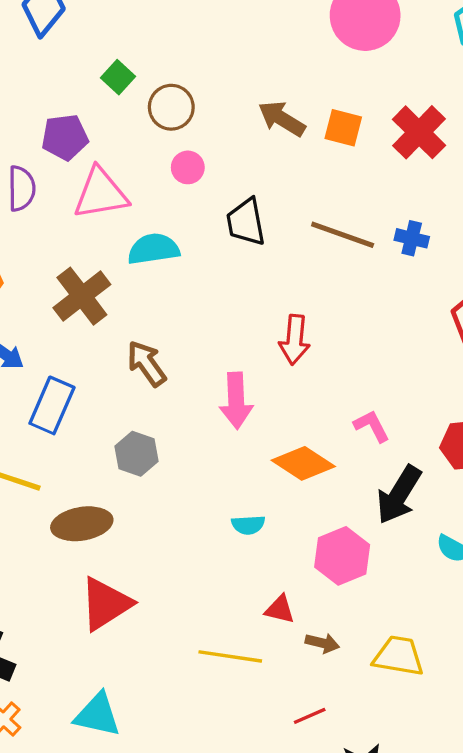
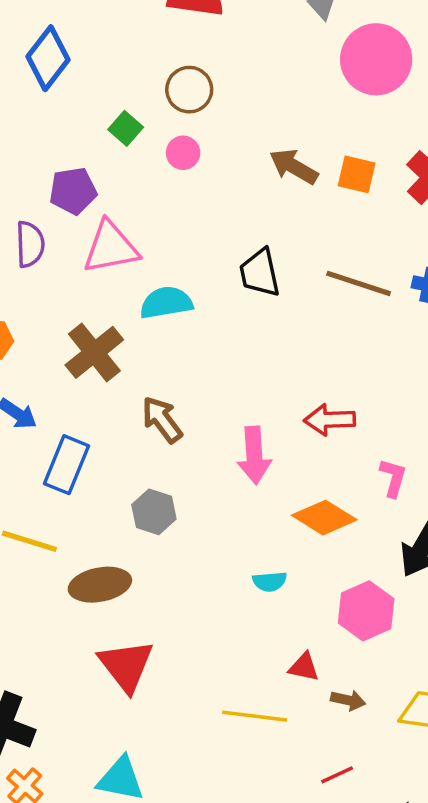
brown circle: (171, 107) -> (189, 90), moved
pink circle: (188, 167) -> (183, 153), moved
red arrow: (295, 340) -> (329, 420), moved, turned 84
pink L-shape: (372, 426) -> (393, 478), turned 45
red triangle: (106, 604) -> (126, 666), turned -34

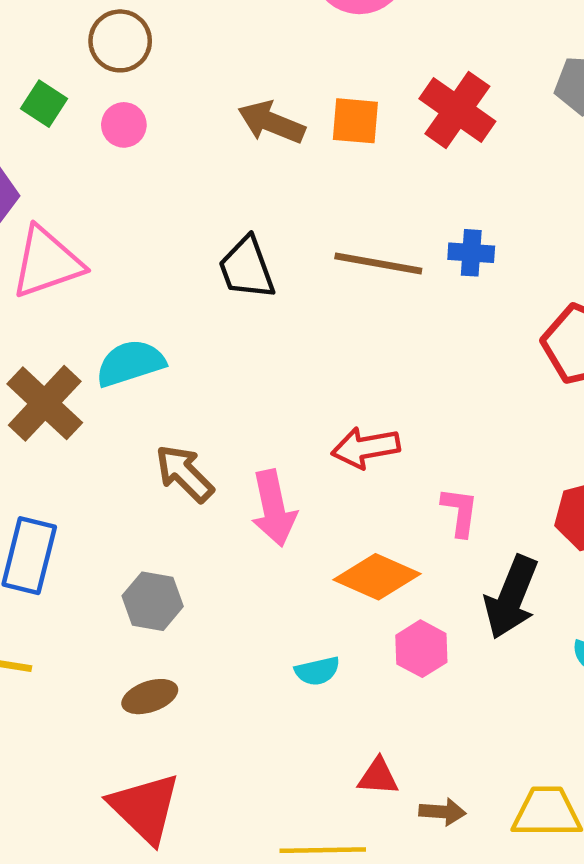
cyan semicircle: (166, 303) -> (130, 363), moved
brown arrow: (162, 420) -> (184, 473), moved
brown ellipse: (100, 585) -> (150, 697), moved, size x0.7
pink hexagon: (366, 611) -> (421, 649), moved, size x0.7

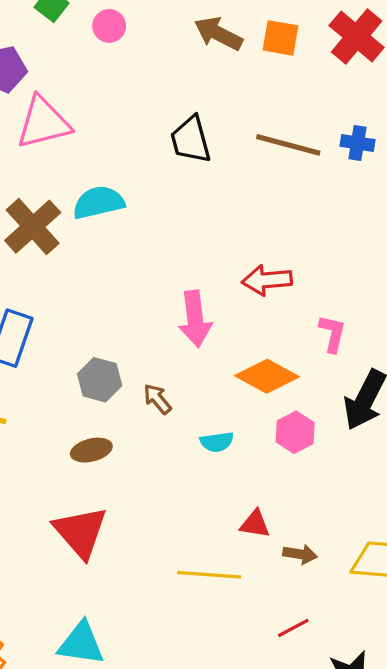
brown arrow: (184, 473) -> (157, 399), moved, size x0.7

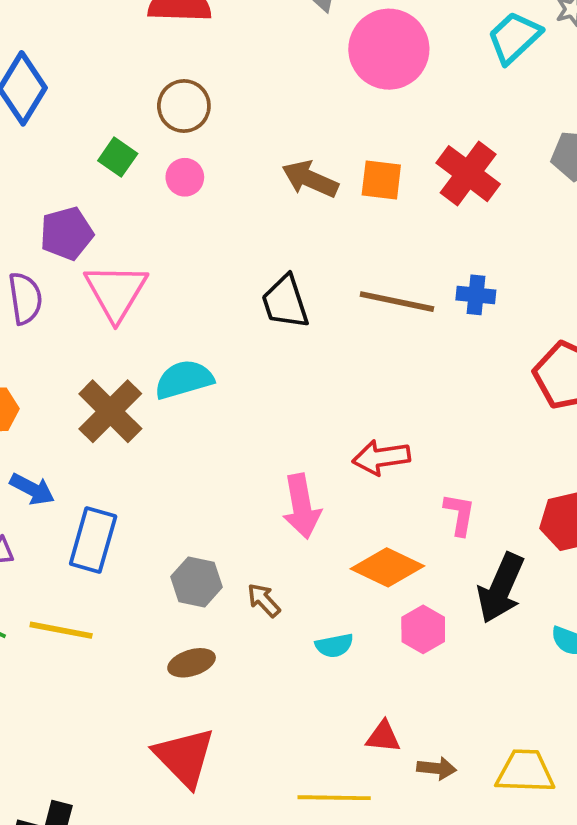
pink triangle: (43, 123) -> (116, 292), turned -42

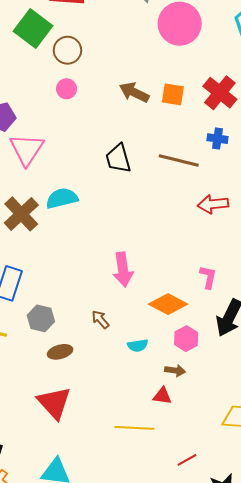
green square: (118, 157) -> (33, 29), moved, size x1.8
blue cross: (476, 295) -> (218, 139), moved
red arrow: (381, 457) -> (213, 204), moved
gray hexagon: (197, 582) -> (41, 318), moved
brown arrow: (437, 768) -> (175, 370), moved

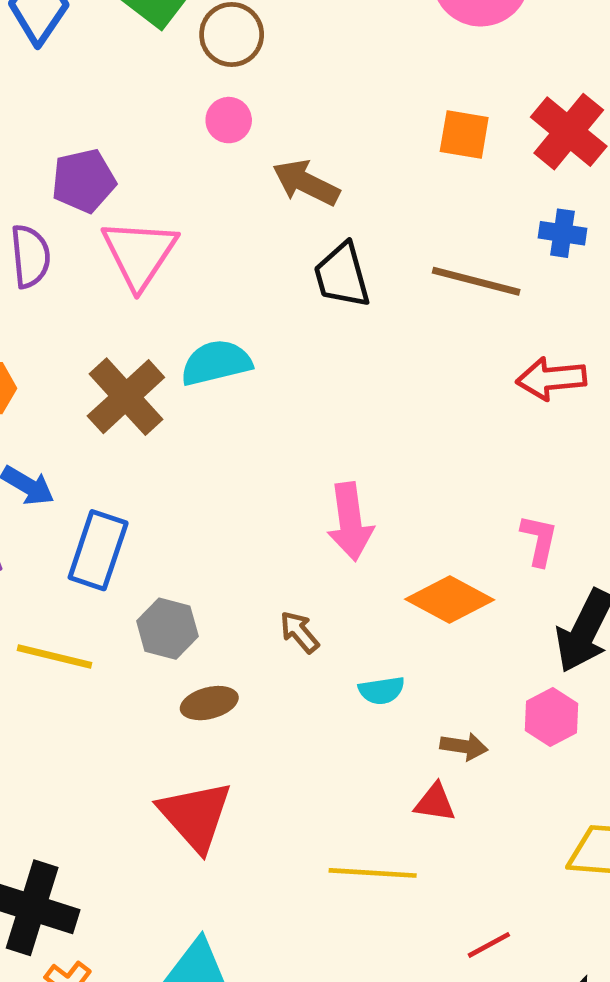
brown arrow: (134, 92) -> (306, 183), moved
pink hexagon: (186, 339) -> (551, 717), moved

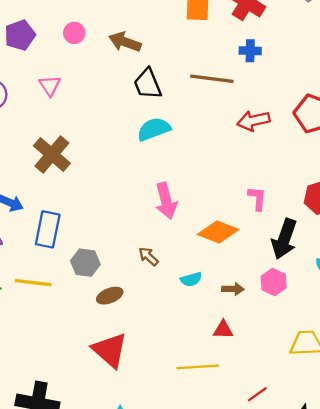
pink circle: (229, 120) -> (74, 33), moved
purple pentagon: (84, 181) -> (20, 35), moved
pink triangle: (139, 254) -> (50, 86), size x0.6
cyan semicircle: (216, 363) -> (154, 129), moved
brown arrow: (464, 746) -> (233, 289), moved

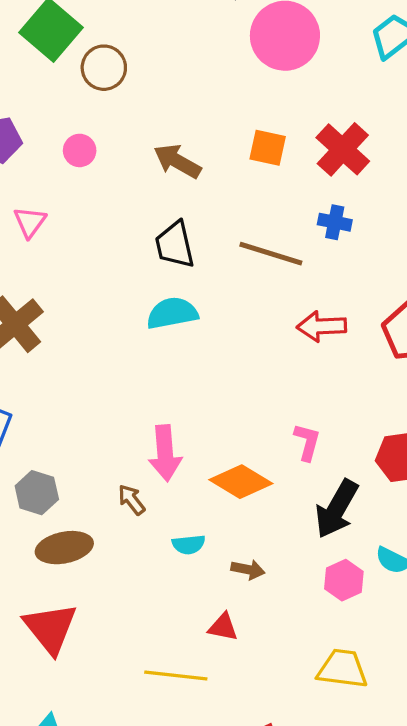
brown arrow: (125, 42) -> (177, 161), moved
pink arrow: (166, 201) -> (165, 453), moved
pink hexagon: (274, 282) -> (344, 580), moved
brown ellipse: (110, 296) -> (64, 548), size x1.4

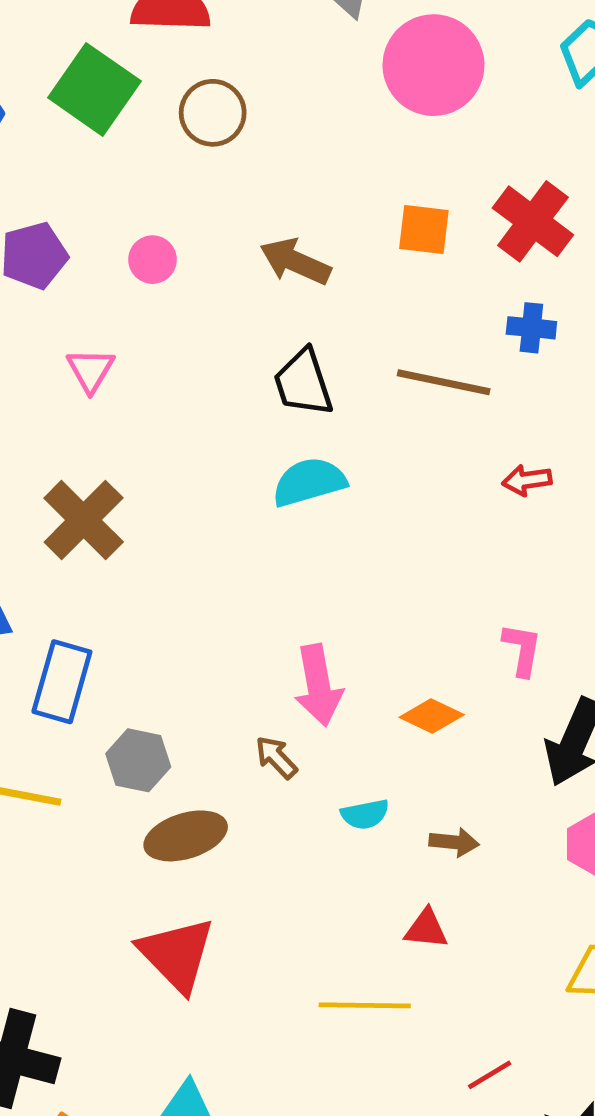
brown circle: (104, 68) -> (213, 113), moved
red arrow: (322, 326) -> (527, 480), size x0.7
orange diamond: (241, 482) -> (432, 716), size x0.7

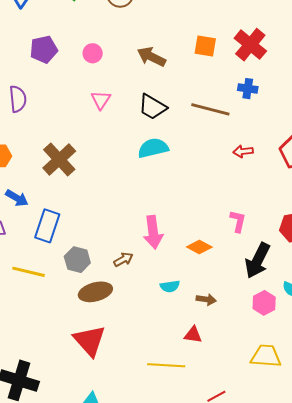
pink triangle: (90, 370) -> (101, 100), moved
black trapezoid: (303, 383) -> (152, 107), turned -44
brown arrow: (276, 757) -> (123, 259), moved, turned 102

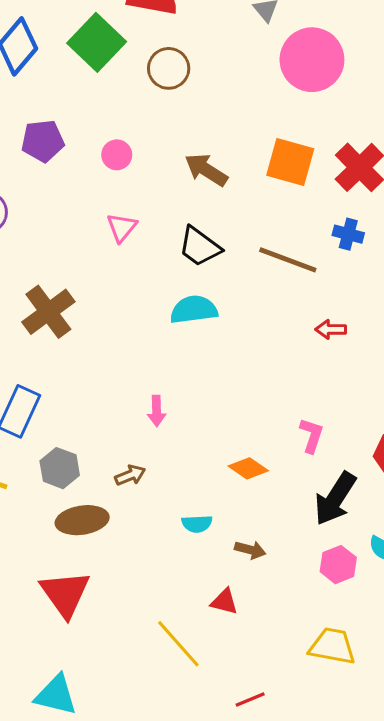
orange square: (205, 46) -> (290, 162), size x1.4
pink arrow: (153, 232) -> (157, 411), moved, size x0.6
yellow line: (166, 365) -> (178, 644), turned 39

